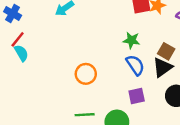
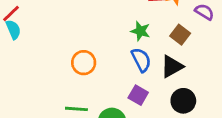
brown square: (166, 51) -> (180, 35), moved
purple square: (137, 96) -> (138, 95), turned 35

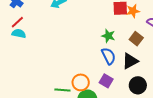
cyan semicircle: (13, 30) -> (19, 33), turned -56
orange circle: (84, 63) -> (81, 82), moved

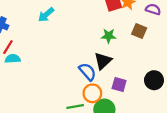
blue semicircle: (109, 56) -> (87, 72), moved
black triangle: (130, 61) -> (103, 61), moved

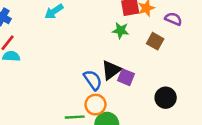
green star: (109, 36) -> (121, 30), moved
purple square: (119, 84) -> (126, 77), moved

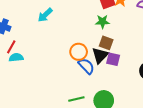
brown square: (155, 41) -> (106, 43), moved
orange circle: (95, 105) -> (79, 52), moved

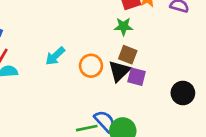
cyan arrow: (45, 15) -> (55, 56), moved
blue semicircle: (86, 66) -> (105, 121), moved

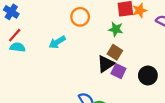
orange circle: (91, 66) -> (80, 17), moved
black circle: (183, 93) -> (148, 75), moved

